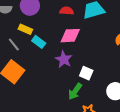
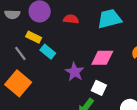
red semicircle: (67, 11) -> (71, 19), moved
pink diamond: (70, 36) -> (102, 58), moved

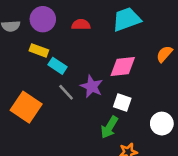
gray line: (20, 53) -> (66, 92), moved

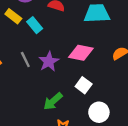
cyan rectangle: (58, 66) -> (35, 25), moved
white square: (122, 102) -> (84, 85), moved

